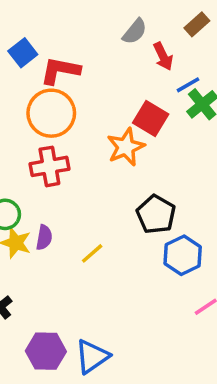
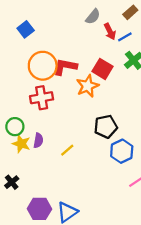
red L-shape: (60, 71) -> (65, 67), moved
blue line: (188, 85) -> (125, 37), moved
black pentagon: (156, 214) -> (106, 127), turned 30

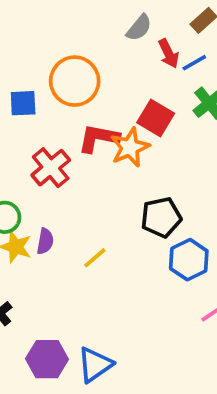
blue square: (26, 29) -> (23, 103), moved, turned 35
orange circle: (43, 66) -> (75, 81), moved
red L-shape: (65, 67) -> (99, 138), moved
red cross: (42, 98) -> (51, 168), turned -30

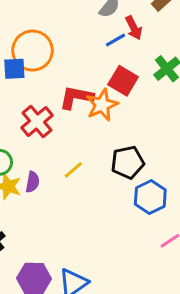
blue line: (194, 63) -> (116, 40), moved
orange circle: (75, 81) -> (33, 51), moved
yellow line: (95, 258) -> (73, 170), moved

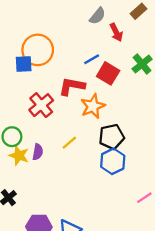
blue line: (116, 40) -> (92, 59), moved
orange star: (102, 105) -> (93, 106), moved
blue hexagon: (150, 197) -> (113, 161), moved

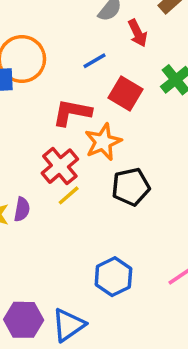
blue line: (92, 59) -> (94, 61), moved
red cross: (41, 105) -> (60, 166), moved
blue hexagon: (113, 161) -> (113, 277), moved

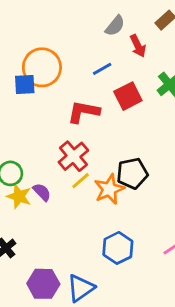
red square: (126, 94) -> (128, 96), turned 32
orange star: (103, 142) -> (109, 189), moved
purple semicircle: (22, 209) -> (42, 192), turned -54

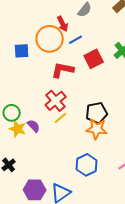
red arrow: (138, 46) -> (63, 24), moved
orange circle: (42, 67) -> (50, 39), moved
orange star: (109, 189) -> (97, 129), moved, turned 30

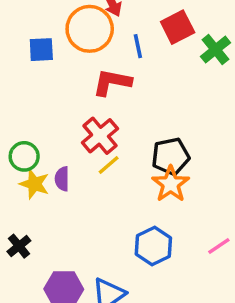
blue line: (76, 40) -> (138, 46), moved, turned -72
red square: (94, 59) -> (178, 27), moved
purple semicircle: (34, 126) -> (62, 179), turned -136
orange star: (97, 129) -> (171, 184), turned 30

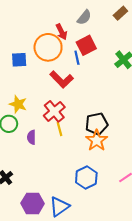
red square: (178, 27) -> (86, 45), moved
red L-shape: (112, 82) -> (61, 79), turned -145
yellow line: (109, 165) -> (59, 129), turned -64
yellow star: (34, 184) -> (18, 104), moved

